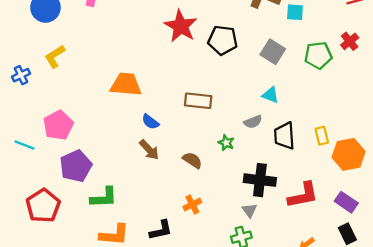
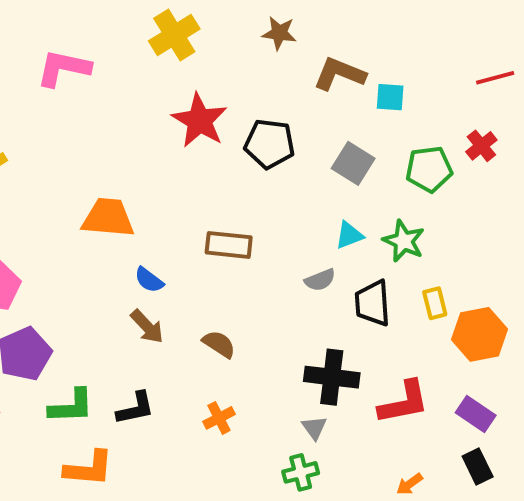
cyan triangle: (270, 95) -> (349, 235), turned -42
green star: (226, 143) -> (404, 241), moved, size x1.5
black L-shape: (161, 230) -> (135, 408), moved

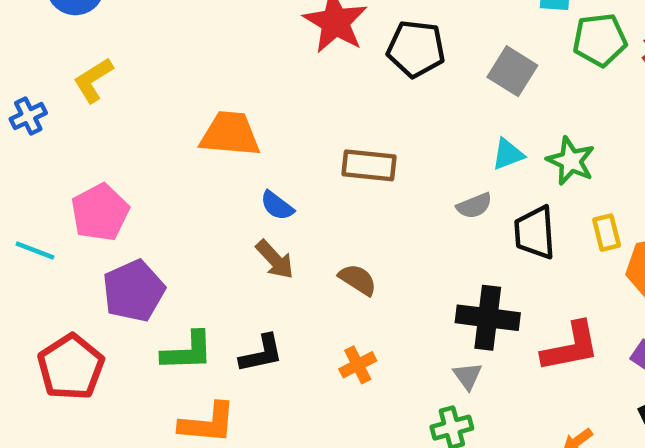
green pentagon: (429, 169) -> (600, 40), moved

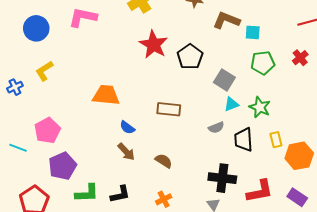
green pentagon: (600, 40) -> (263, 63), moved
black pentagon: (416, 49) -> (190, 57), turned 30
gray square: (512, 71) -> (224, 80), moved

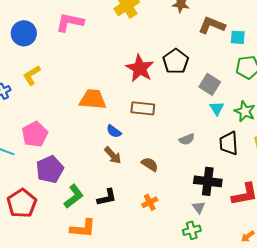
red star: (154, 45) -> (140, 68), moved
cyan triangle: (231, 104) -> (217, 108), turned -42
brown rectangle: (169, 109) -> (143, 108), moved
gray semicircle: (216, 127) -> (187, 139), moved
green L-shape: (87, 193) -> (74, 196), turned -35

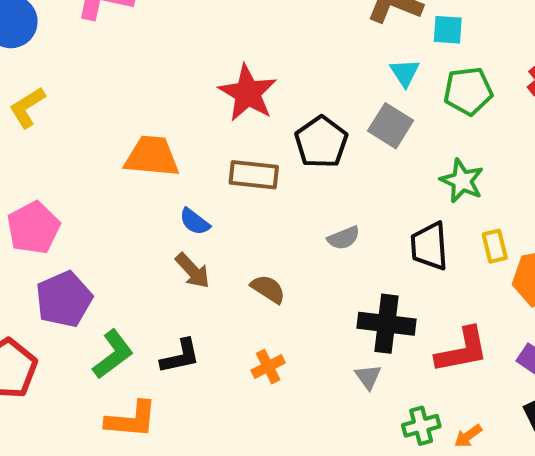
black pentagon: (176, 61) -> (321, 142), moved
cyan triangle: (217, 108) -> (405, 73), moved
green cross: (192, 230) -> (421, 426), moved

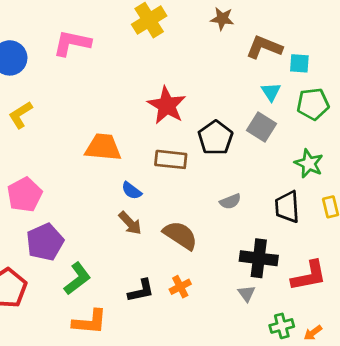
brown semicircle: (268, 289) -> (180, 235), size x1.5
black L-shape: (180, 356) -> (141, 291), moved

